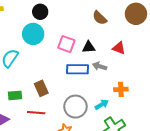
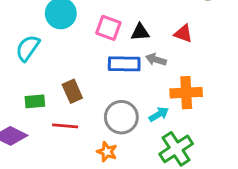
orange cross: (121, 89) -> (186, 93), size x1.5

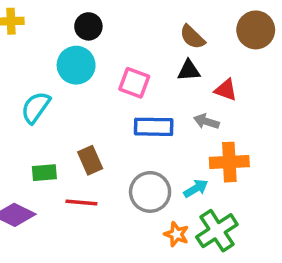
black triangle: (140, 32) -> (189, 70), moved
gray arrow: (156, 60) -> (206, 122), moved
orange star: (107, 152) -> (176, 234), moved

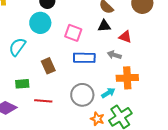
brown rectangle: (90, 160) -> (48, 66), moved

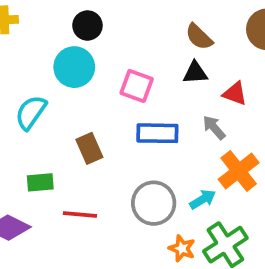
gray arrow: (114, 55) -> (214, 128), turned 32
orange cross: (127, 78) -> (239, 171), turned -35

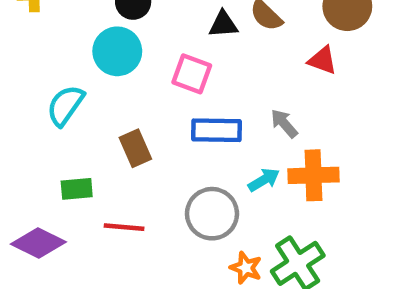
black triangle: (195, 73) -> (223, 24), moved
red triangle: (235, 94) -> (322, 60), moved
orange cross: (239, 171) -> (313, 175), turned 36
cyan arrow: (203, 199) -> (264, 180), moved

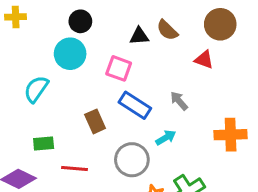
blue rectangle: (217, 130) -> (135, 105), turned 32
brown rectangle: (135, 148) -> (95, 121), moved
orange cross: (313, 175) -> (231, 135), moved

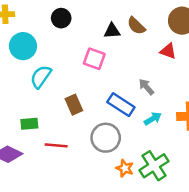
cyan circle: (70, 54) -> (23, 46), moved
cyan semicircle: (36, 89) -> (41, 77), moved
blue rectangle: (135, 105) -> (121, 105), moved
cyan arrow: (166, 138) -> (153, 119), moved

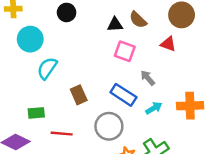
pink square: (94, 59) -> (125, 51), moved

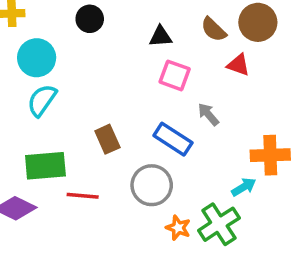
brown semicircle: (138, 20) -> (214, 29), moved
cyan semicircle: (47, 68) -> (42, 100), moved
cyan arrow: (154, 108) -> (244, 187), moved
green rectangle: (36, 113) -> (45, 166), size x1.6

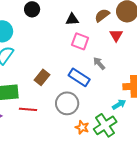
brown semicircle: (214, 29) -> (102, 15), turned 98
red triangle: (238, 65) -> (116, 35), turned 40
brown rectangle: (107, 139) -> (42, 77), turned 63

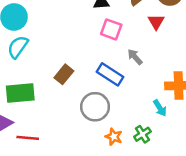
cyan arrow: (119, 104) -> (160, 108), turned 88
red line: (28, 109) -> (28, 138), moved
green cross: (105, 125) -> (142, 134), size x0.6

